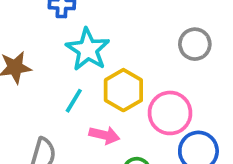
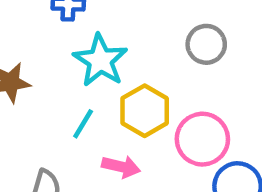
gray circle: (195, 44) -> (206, 44), moved

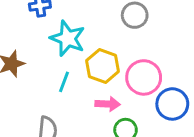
pink arrow: (121, 167) -> (108, 104), moved

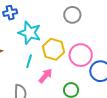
pink arrow: (108, 104) -> (46, 76), moved, turned -49

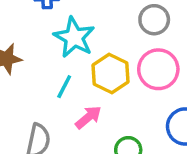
pink circle: (81, 55) -> (158, 69), moved

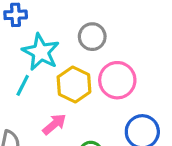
gray circle: (154, 20) -> (92, 37), moved
cyan line: (64, 87) -> (23, 85), moved

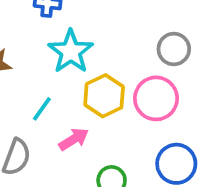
gray circle: (92, 37) -> (174, 49), moved
cyan line: (23, 85) -> (42, 109), moved

